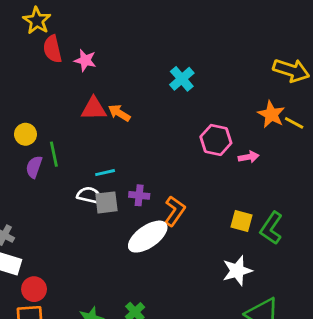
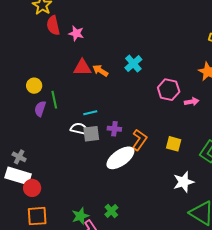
cyan cross: (182, 79) -> (133, 64), moved
yellow square: (241, 221) -> (174, 144), moved
red circle: (34, 289) -> (32, 188), moved

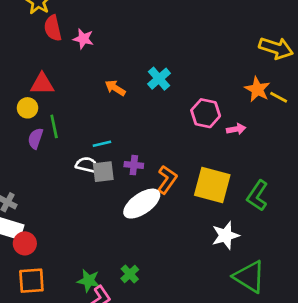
red triangle: (82, 68) -> (42, 84), moved
yellow square: (174, 144) -> (212, 185), size x1.8
green star: (80, 216) -> (89, 281), turned 30

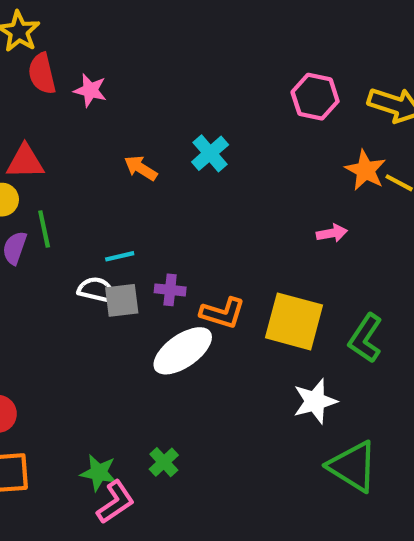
pink hexagon: (206, 113) -> (315, 97), moved
orange L-shape: (167, 180) -> (223, 313), turned 72

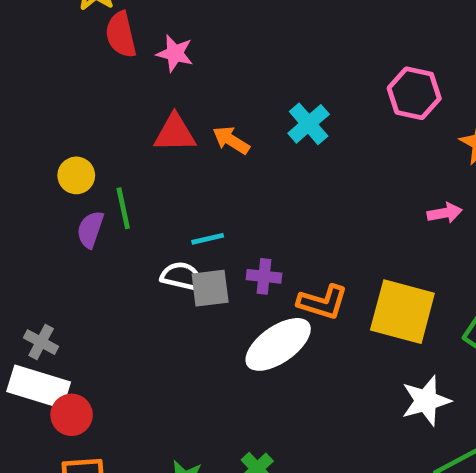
pink hexagon: (315, 97) -> (414, 93), moved
red triangle: (25, 162) -> (175, 133), moved

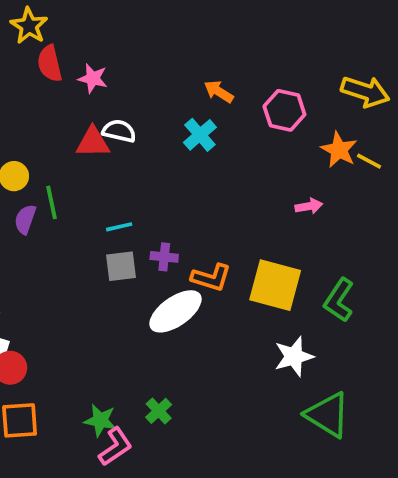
orange arrow: (231, 140) -> (219, 92), moved
white semicircle: (182, 276) -> (119, 131), moved

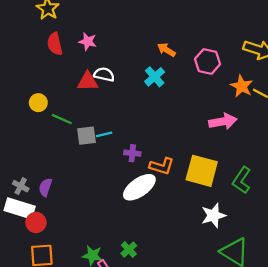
red semicircle: (50, 63) -> (55, 44), moved
green line: (52, 202) -> (62, 119), turned -54
pink arrow: (309, 206) -> (223, 121), size x1.6
purple semicircle: (25, 219) -> (45, 187), moved
gray square: (121, 266) -> (87, 136), moved

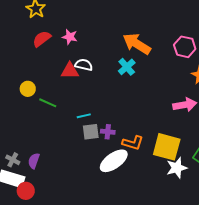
red semicircle: (55, 44) -> (42, 39), turned 66
orange arrow: (166, 50) -> (137, 44), size x1.8
pink hexagon: (208, 62) -> (185, 47), moved
gray square: (87, 136) -> (91, 132), moved
white star: (213, 215) -> (177, 168), moved

